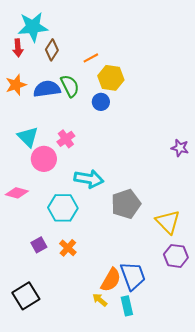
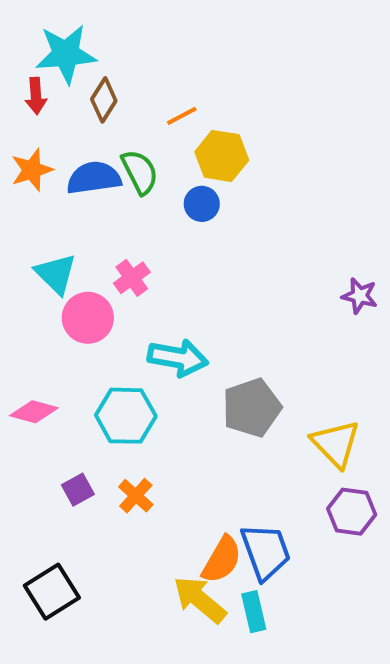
pink diamond: (17, 193) -> (34, 412), moved
yellow arrow: (100, 300) -> (200, 600), size x1.8

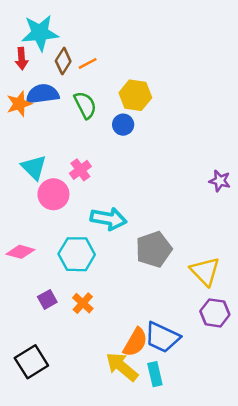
orange line: (182, 116) -> (88, 63), moved
blue semicircle: (94, 178) -> (42, 94), moved
blue trapezoid: (266, 552) -> (162, 337), turned 135

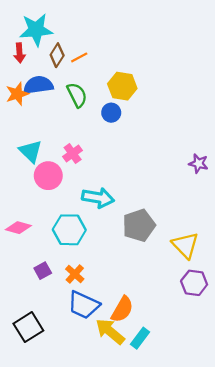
blue trapezoid: (162, 337) -> (84, 305), moved
cyan rectangle: (155, 374) -> (140, 338), turned 50

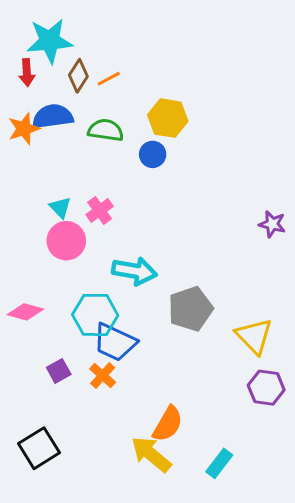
green semicircle: (77, 95) -> (106, 130), turned -55
cyan triangle: (31, 151) -> (60, 207), moved, size x0.7
blue trapezoid: (84, 305) -> (115, 342), moved
cyan rectangle: (140, 338) -> (219, 463), moved

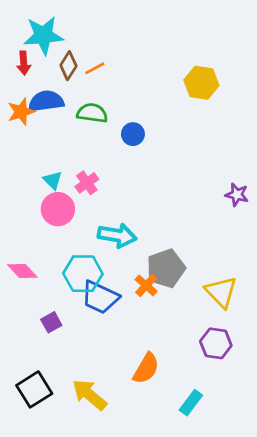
yellow hexagon: (168, 118) -> (201, 83), moved
pink diamond: (25, 312) -> (22, 271), turned 32
orange cross: (103, 376) -> (146, 285), moved
purple hexagon: (266, 388) -> (216, 343), moved
yellow arrow: (151, 454) -> (90, 395), moved

